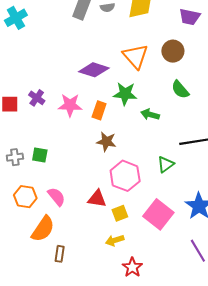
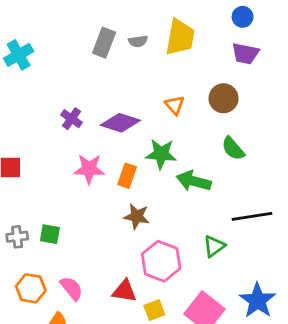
orange triangle: (135, 56) -> (175, 105), size x0.6
purple cross: (37, 98) -> (71, 119), moved
green arrow: (150, 115) -> (194, 181), size x1.4

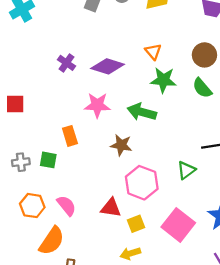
brown circle: (224, 98) -> (204, 55), moved
green star: (161, 154) -> (163, 80), moved
pink star: (89, 169) -> (97, 105), moved
orange rectangle: (127, 176) -> (70, 136), moved, turned -36
green arrow: (194, 181) -> (142, 112), moved

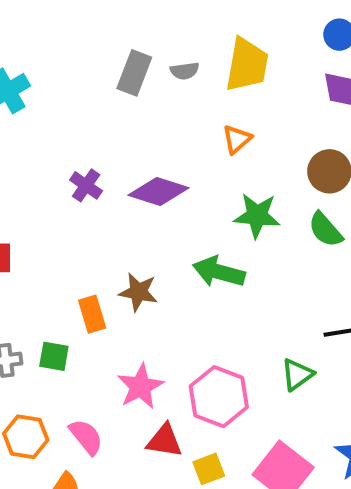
orange triangle: (153, 52) -> (237, 139), moved, turned 30
pink star: (97, 105) -> (140, 387), moved, turned -30
brown star: (121, 145) -> (138, 292), moved

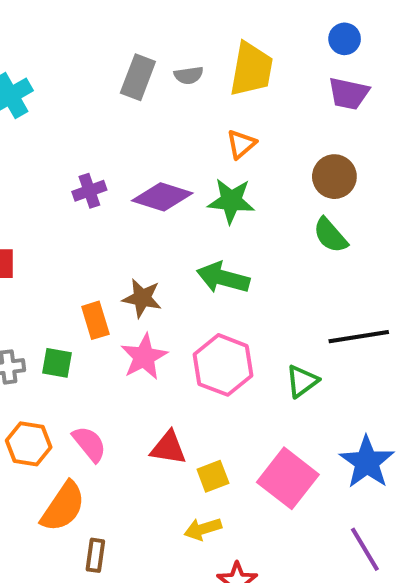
purple cross: (86, 185) -> (89, 191), turned 36
green star: (257, 216) -> (231, 201), moved
pink star: (140, 387) -> (144, 357), moved
pink hexagon: (219, 397) -> (223, 365), moved

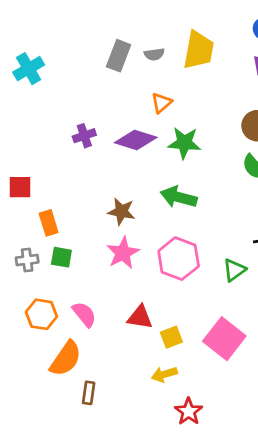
orange triangle: (241, 144) -> (161, 103), moved
orange rectangle: (95, 320) -> (49, 223), moved

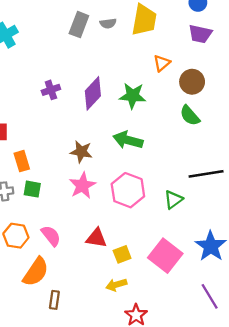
orange triangle: (161, 103) -> (162, 63), moved
purple diamond: (136, 140) -> (93, 93), turned -64

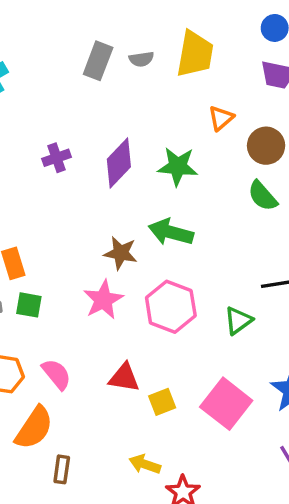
brown star: (81, 152) -> (121, 253), moved
yellow arrow: (116, 285) -> (145, 464), moved, turned 36

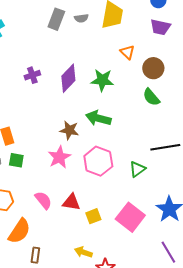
orange triangle: (221, 118) -> (127, 52), turned -35
pink semicircle: (57, 374) -> (43, 200), moved

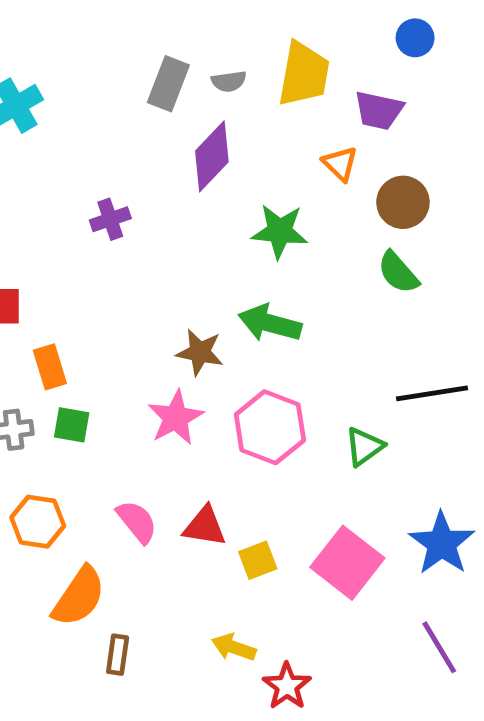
purple trapezoid: (160, 27) -> (379, 110), moved
purple diamond: (68, 78) -> (212, 156), moved

